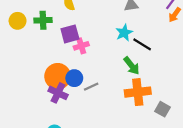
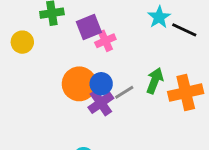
yellow circle: (18, 21) -> (22, 42), moved
green arrow: (132, 66) -> (155, 81), moved, turned -114
purple cross: (58, 93) -> (101, 103), moved, turned 36

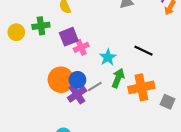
cyan star: (159, 17) -> (108, 57), moved
black line: (184, 30) -> (143, 51), moved
yellow circle: (22, 42) -> (16, 32), moved

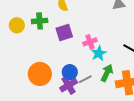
pink cross: (81, 47) -> (90, 42), moved
orange circle: (61, 80) -> (40, 74), moved

